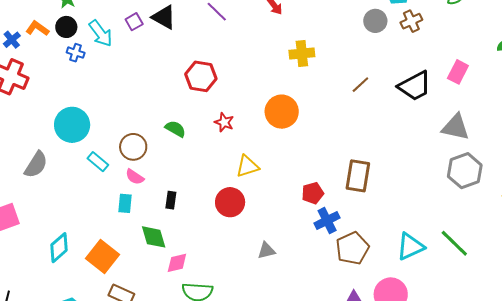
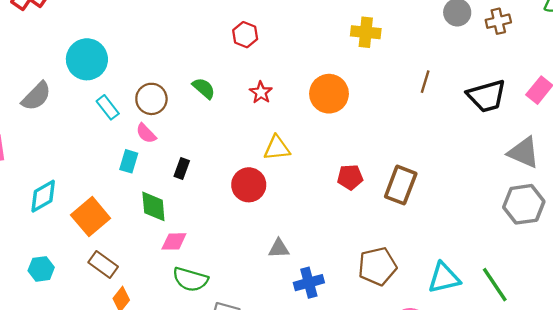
red hexagon: (201, 76) -> (245, 35), size x0.7
brown line: (360, 85) -> (425, 82), turned -42
red pentagon: (313, 193) -> (350, 177), moved
blue cross: (327, 220) -> (309, 283), moved

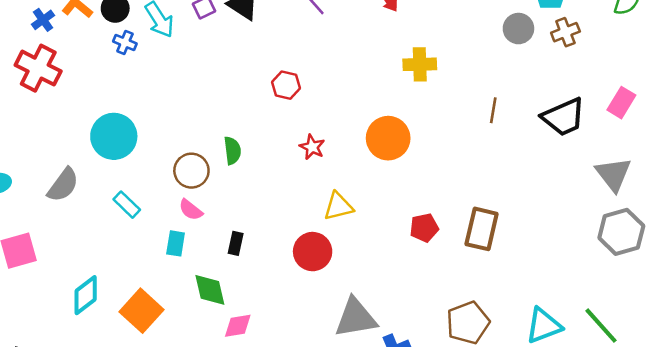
green semicircle: (204, 88) -> (232, 151), moved, turned 50
cyan rectangle: (108, 107) -> (127, 205), moved
gray triangle: (524, 152) -> (613, 174), turned 36
gray triangle: (279, 248) -> (356, 318), size x1.8

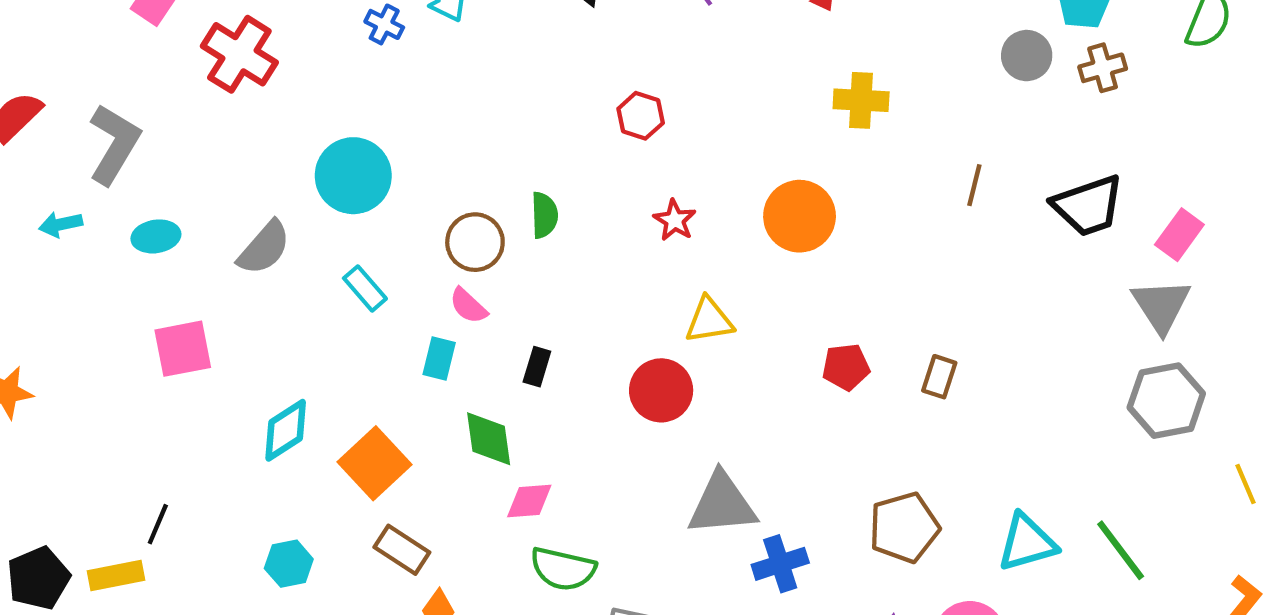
pink rectangle: (621, 103) -> (1179, 235), moved
brown rectangle: (482, 229) -> (939, 377), size x0.6

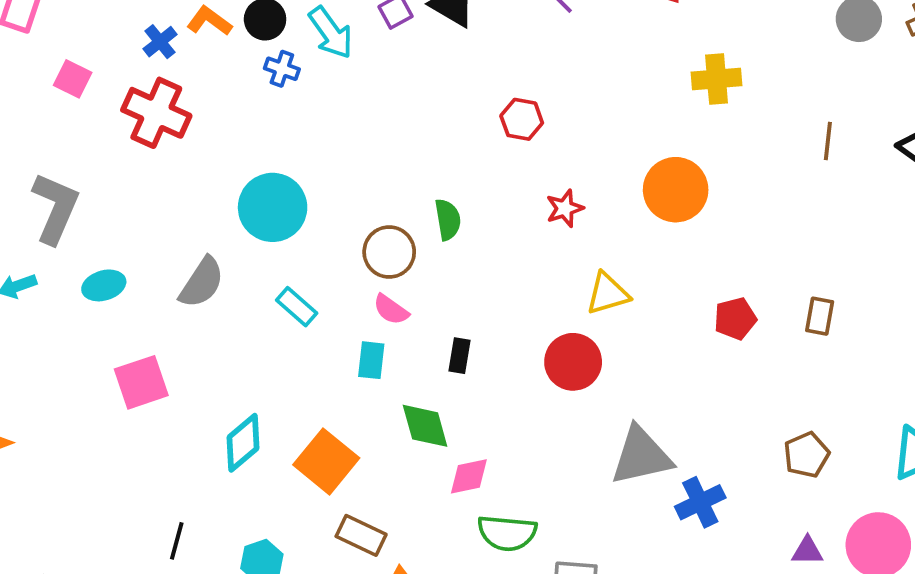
red star: (675, 220) -> (565, 208), turned 30
black line: (158, 524) -> (177, 541), moved
brown pentagon: (904, 527) -> (806, 455), size x0.7

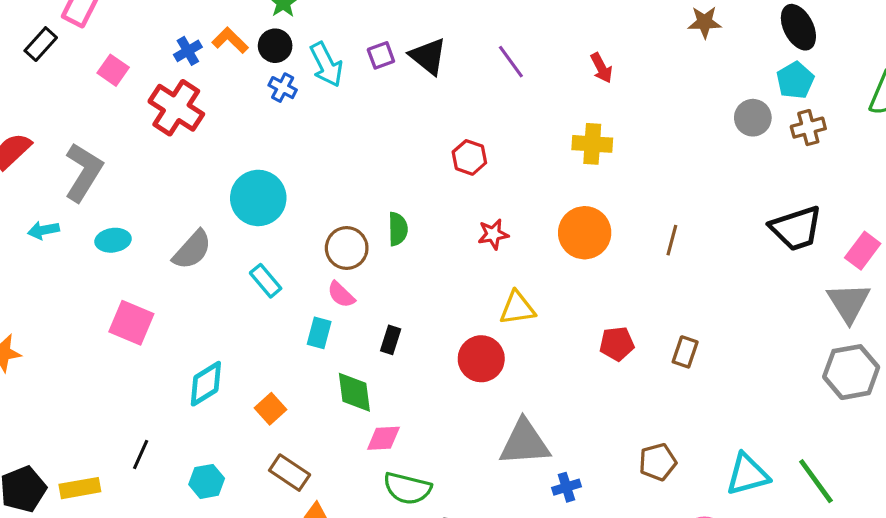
yellow cross: (717, 79) -> (592, 144), moved
brown line: (828, 141) -> (672, 240), moved
pink square: (141, 382) -> (131, 323), turned 33
orange square: (326, 461) -> (271, 409), size x0.6
blue cross: (700, 502) -> (566, 487), size x0.7

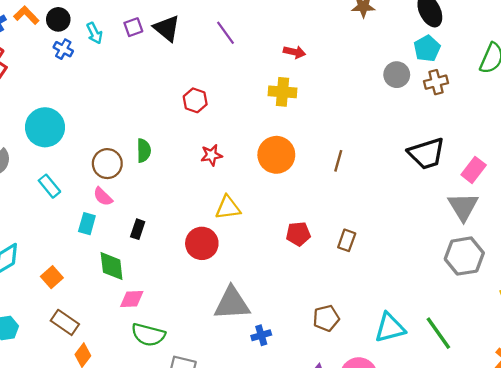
cyan arrow: (326, 65) -> (94, 33), size x0.7
red arrow: (601, 68) -> (295, 52), moved, turned -50

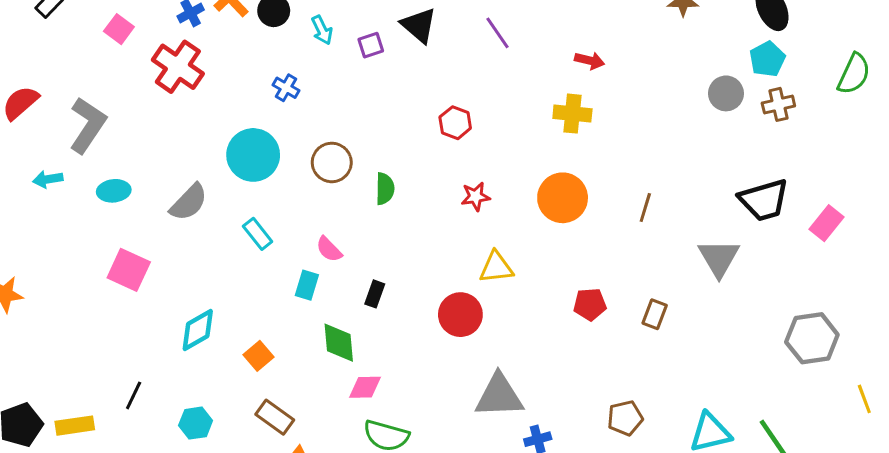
purple square: (133, 27) -> (371, 45), moved
blue cross: (63, 49) -> (286, 88), moved
brown circle: (107, 164) -> (332, 162), moved
gray triangle: (463, 207) -> (719, 258), moved

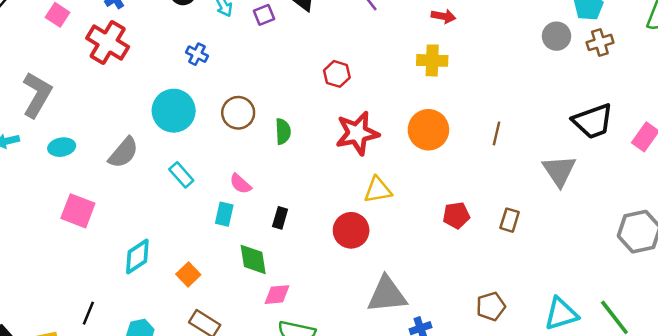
red star: (475, 197) -> (357, 133), size x1.8

